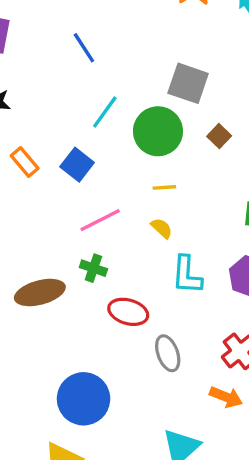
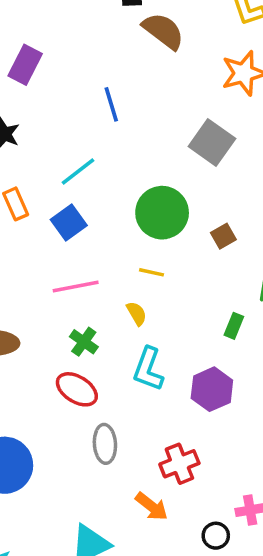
gray square: (188, 83) -> (212, 142), moved
cyan line: (105, 112) -> (78, 172), moved
green cross: (93, 268) -> (84, 342), moved

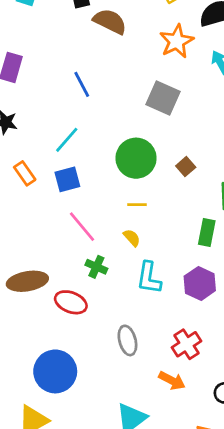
blue square: (69, 222) -> (67, 179), turned 32
pink line: (76, 286) -> (82, 227), turned 72
green rectangle: (234, 326) -> (207, 233), size x1.4
red ellipse: (77, 389) -> (71, 302), moved

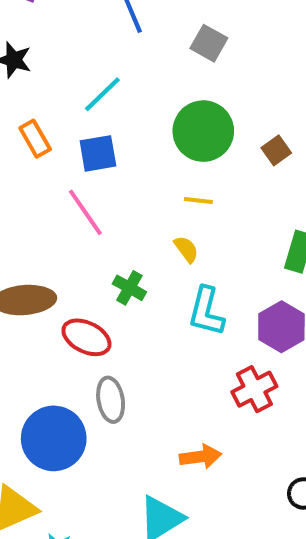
gray square: (163, 98) -> (209, 43), moved, size x0.7
pink line: (82, 227) -> (85, 212), moved
gray ellipse: (127, 340) -> (111, 400), moved
red cross: (186, 344) -> (254, 389), moved
orange arrow: (172, 381) -> (200, 457), moved, turned -40

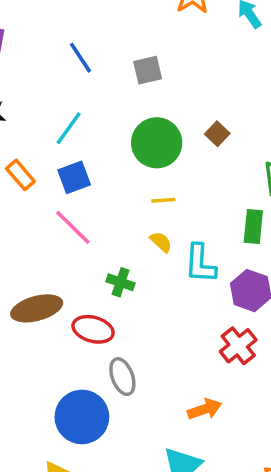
gray square: (209, 43) -> (148, 70), turned -32
brown square: (276, 150) -> (217, 134), moved
cyan L-shape: (206, 311) -> (200, 264), moved

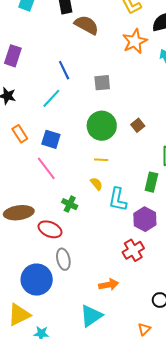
cyan line: (69, 128) -> (51, 98), moved
blue square: (74, 177) -> (51, 139), turned 30

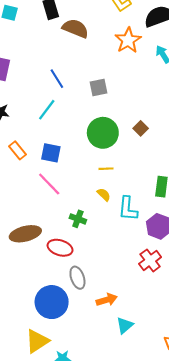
orange arrow: (109, 285) -> (107, 300), moved
cyan triangle: (91, 316) -> (125, 325), moved, size x0.7

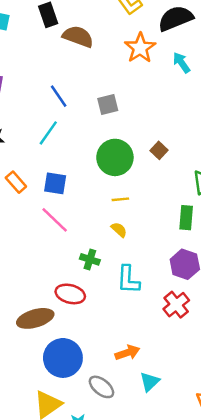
cyan L-shape: (128, 209) -> (128, 280), moved
brown ellipse: (25, 234) -> (35, 318), moved
gray ellipse: (77, 278) -> (101, 387), moved, turned -30

